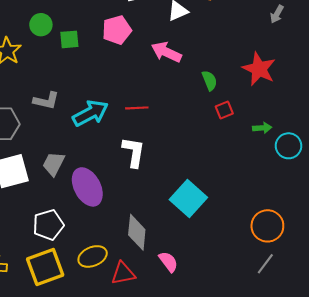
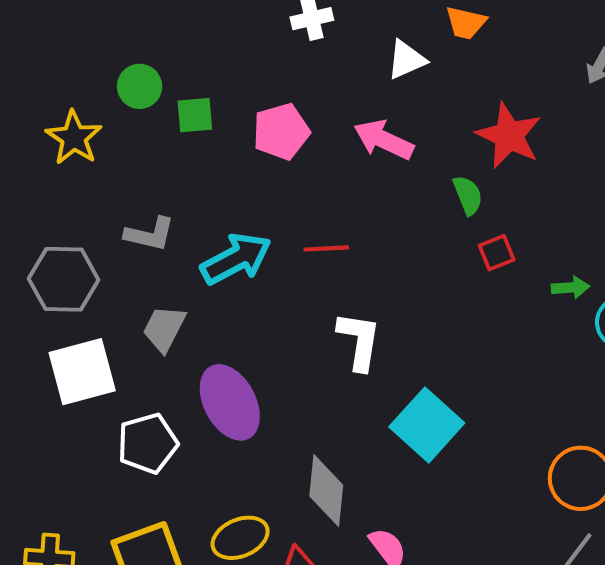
pink pentagon: (117, 30) -> (281, 132), moved
red star: (259, 69) -> (509, 136), moved
white L-shape: (134, 152) -> (359, 341), moved
gray trapezoid: (54, 164) -> (164, 329), moved
white pentagon: (48, 225) -> (148, 443), moved

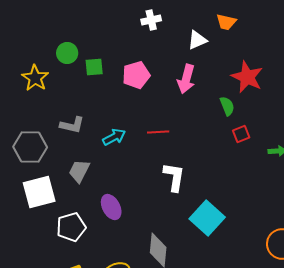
pink arrow: (384, 140) -> (186, 79), turned -100
cyan arrow: (236, 259) -> (114, 137), size x0.7
purple ellipse: (230, 402) -> (111, 207), size x0.7

